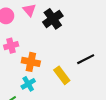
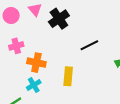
black line: (86, 59) -> (89, 45), moved
yellow rectangle: (62, 75) -> (68, 76), turned 42

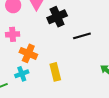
black line: (89, 45) -> (82, 36), moved
yellow rectangle: (68, 76) -> (55, 72), turned -30

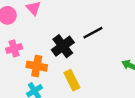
black cross: (57, 17) -> (63, 46), moved

